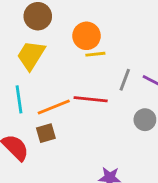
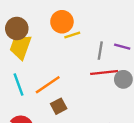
brown circle: (38, 16) -> (17, 28), moved
red line: (91, 99) -> (104, 73), moved
brown square: (46, 133) -> (59, 106), moved

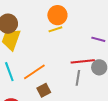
orange circle: (62, 22) -> (57, 15), moved
gray line: (100, 51) -> (78, 78), moved

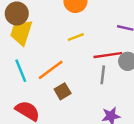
yellow line: (55, 29) -> (76, 37), moved

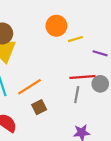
yellow line: (76, 37) -> (75, 39), moved

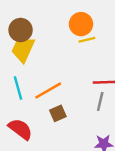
yellow line: (75, 39) -> (87, 40), moved

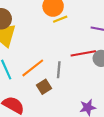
gray line: (100, 101) -> (59, 70), moved

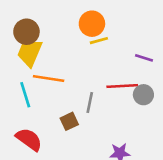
orange line: (33, 68) -> (49, 78), moved, turned 40

